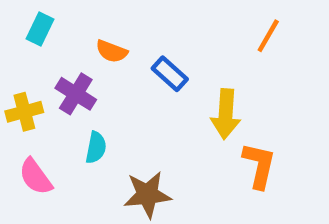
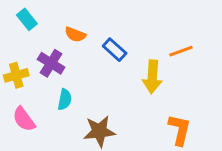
cyan rectangle: (40, 29) -> (27, 19), turned -65
orange line: (268, 36) -> (181, 51), moved, turned 40
orange L-shape: (259, 165) -> (180, 130), moved

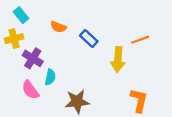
purple cross: (51, 63) -> (33, 58), moved
yellow cross: (16, 75) -> (14, 39), moved
pink semicircle: (24, 119) -> (30, 90), moved

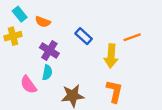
orange semicircle: (58, 27) -> (43, 22), moved
purple cross: (33, 58) -> (49, 50), moved
orange L-shape: (139, 100) -> (114, 91), moved

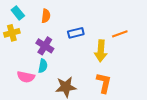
orange semicircle: (43, 22) -> (46, 16), moved, turned -104
blue rectangle: (84, 36) -> (76, 33), turned -56
pink semicircle: (28, 85) -> (26, 77), turned -42

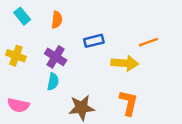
yellow cross: (12, 33) -> (16, 56), moved, turned 35
yellow arrow: (101, 51) -> (125, 63), turned -90
pink semicircle: (26, 77) -> (18, 105), moved

